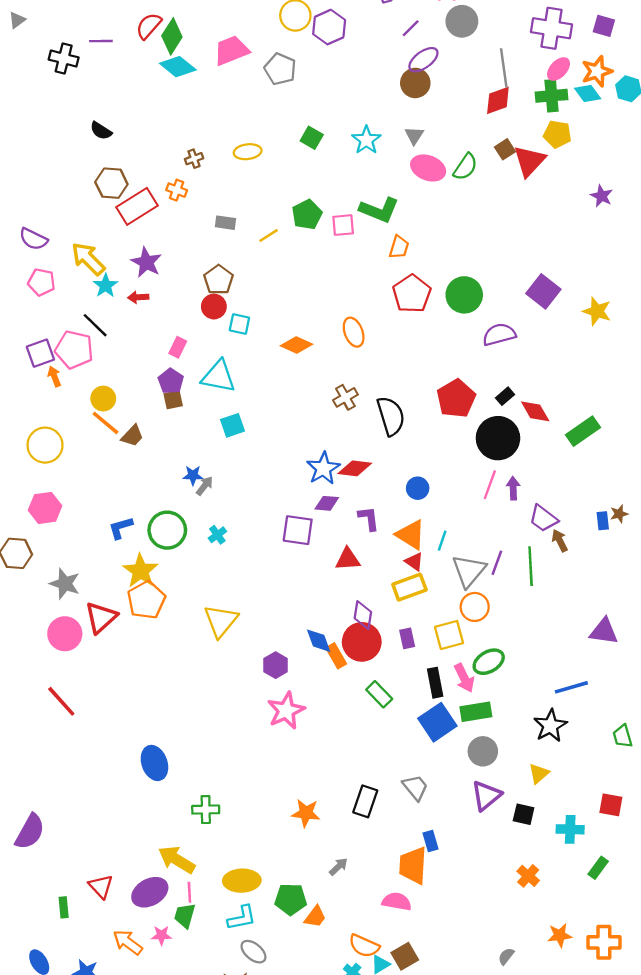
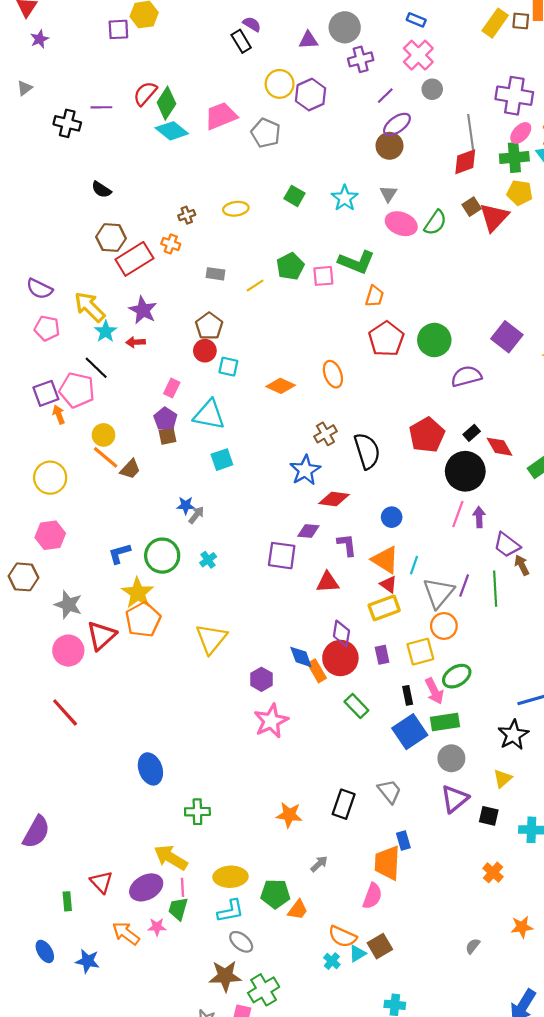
gray circle: (462, 21) -> (432, 89), size x0.7
blue star: (323, 468) -> (305, 470), moved
black rectangle: (435, 683) -> (408, 695), size x0.7
pink semicircle: (397, 902) -> (372, 896), turned 100

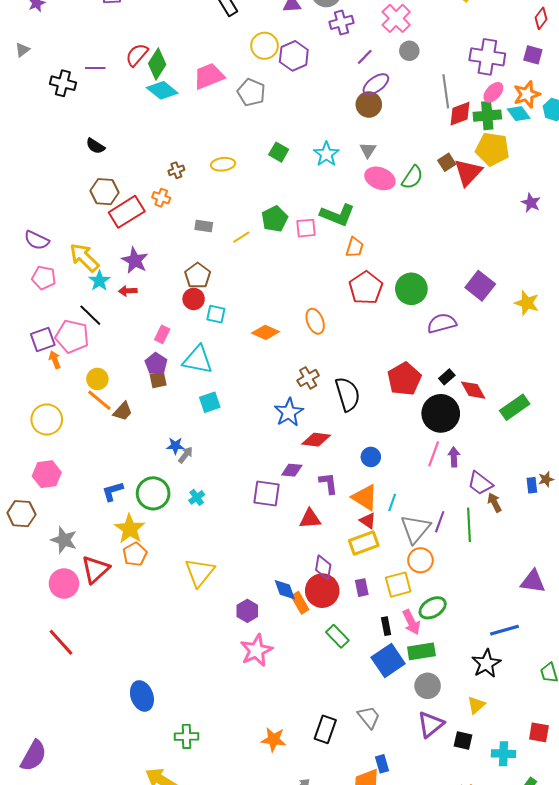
red diamond: (465, 162) -> (460, 114), moved
yellow pentagon: (520, 193) -> (492, 149), size x1.4
orange pentagon: (143, 620) -> (135, 554), size x0.7

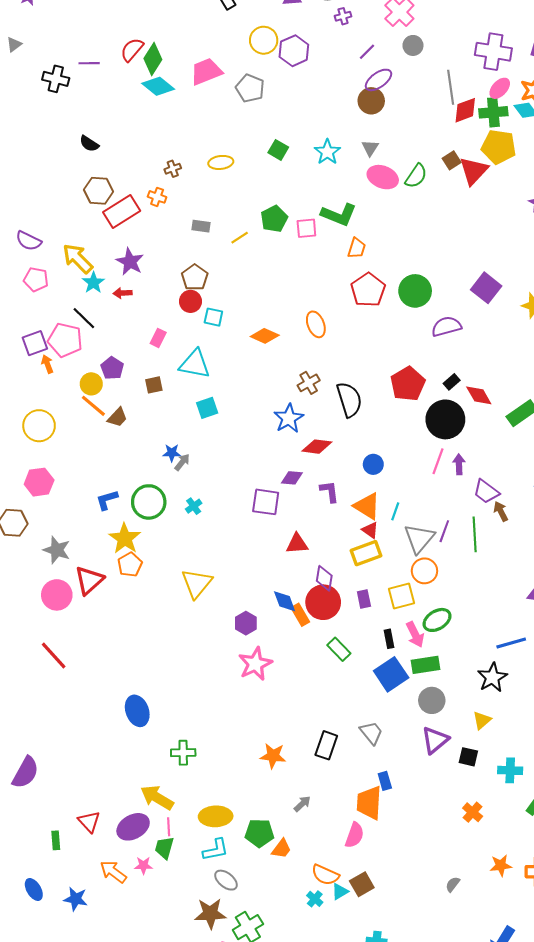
purple cross: (341, 22) -> (343, 16), size x0.7
purple pentagon: (156, 364) -> (112, 368), moved
red triangle: (310, 519) -> (297, 544), moved

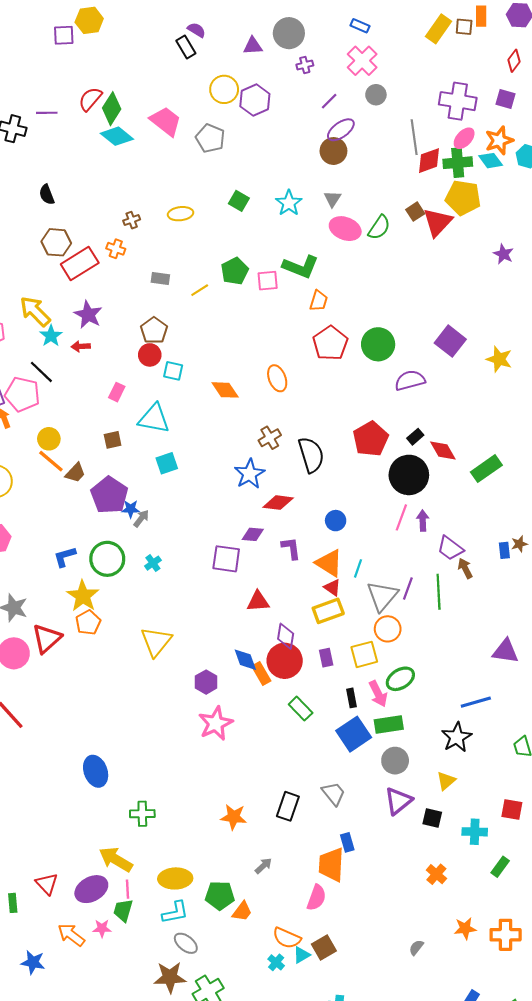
pink trapezoid: (206, 72) -> (166, 121), turned 60
black semicircle: (89, 144) -> (47, 195), turned 36
orange diamond: (265, 336) -> (225, 390), turned 32
purple pentagon: (112, 368) -> (109, 495), moved, size x1.6

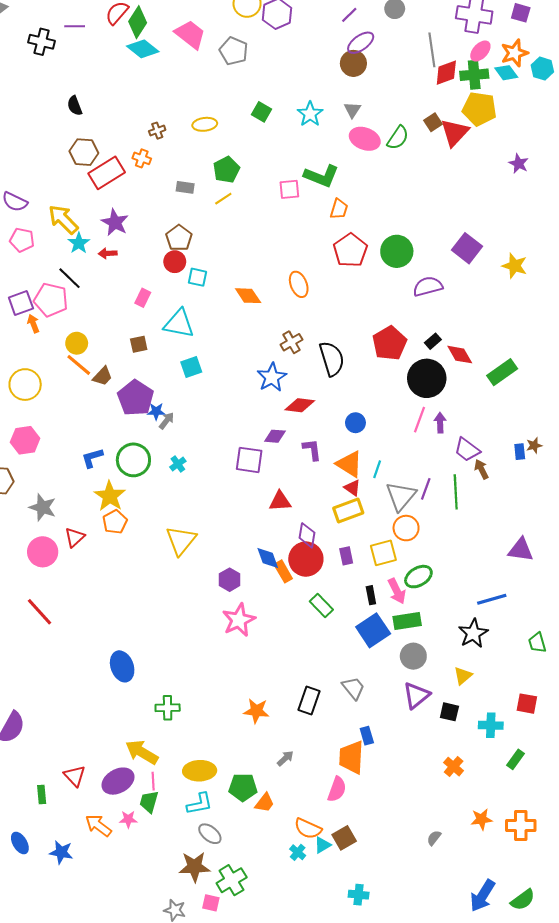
green pentagon: (235, 271) -> (226, 170), moved
red triangle: (47, 638) -> (75, 537), size x0.7

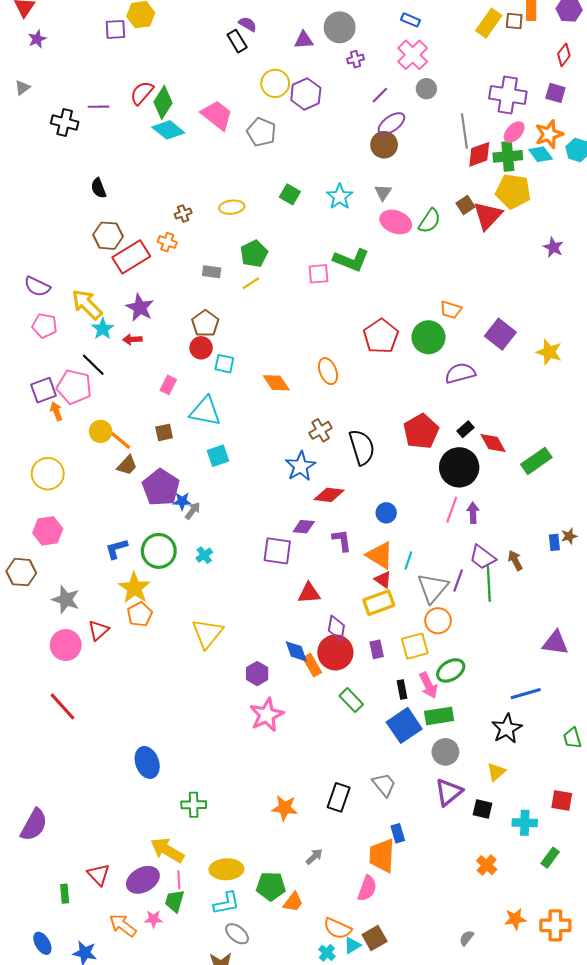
orange trapezoid: (339, 209) -> (451, 310), moved, turned 90
orange line: (79, 365) -> (119, 439), moved
purple trapezoid: (467, 450) -> (482, 557), moved

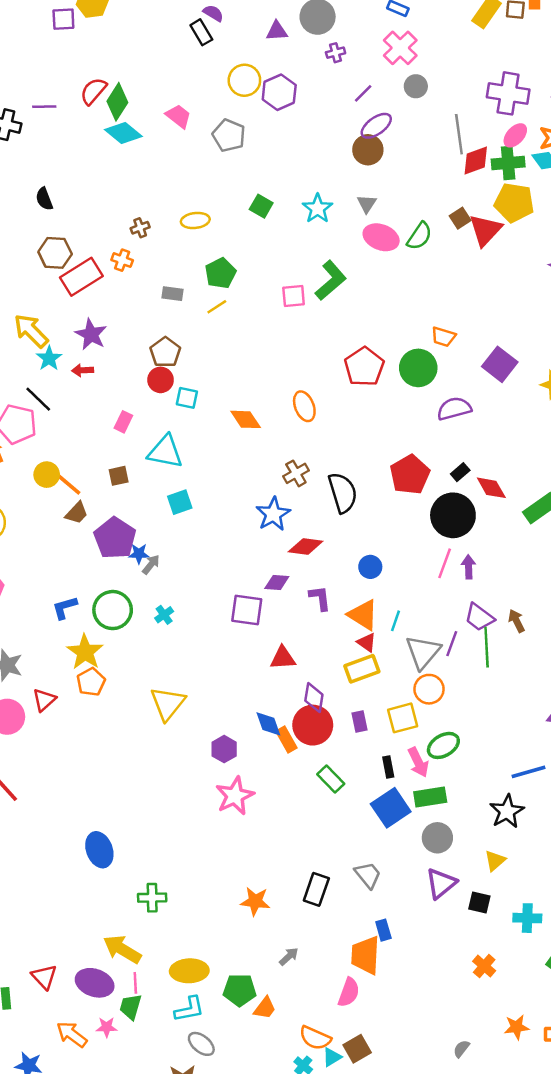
pink trapezoid: (217, 115) -> (178, 116), size x0.7
green L-shape: (351, 260) -> (331, 280), turned -63
purple ellipse: (143, 880) -> (95, 983), turned 48

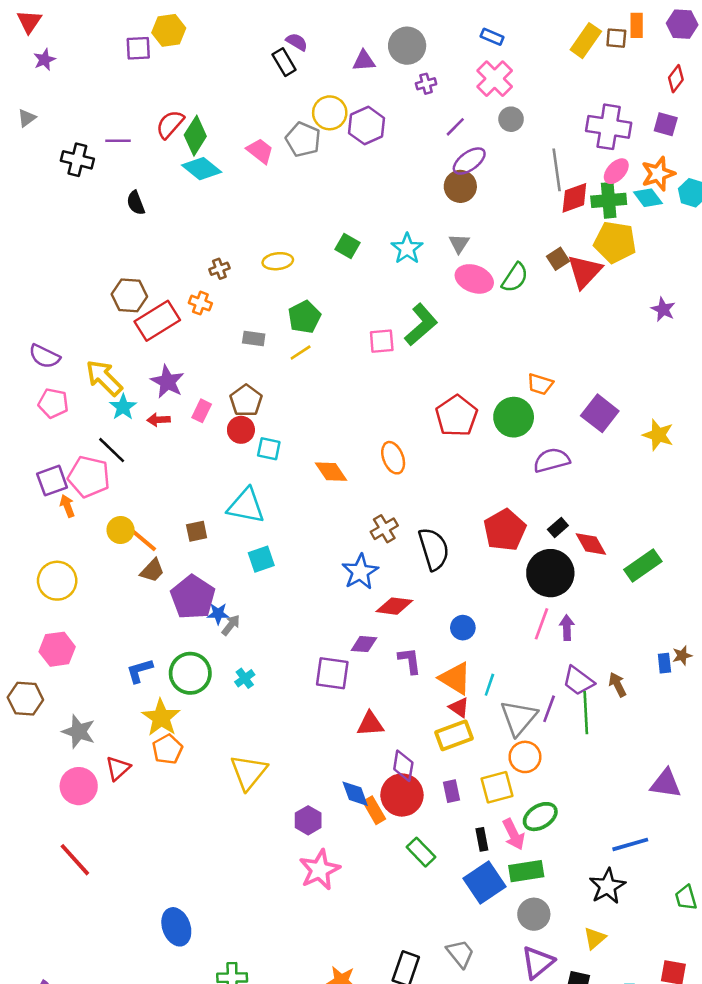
gray pentagon: (229, 135) -> (303, 139), moved
black semicircle: (44, 199) -> (136, 203), moved
pink rectangle: (123, 422) -> (202, 411), moved

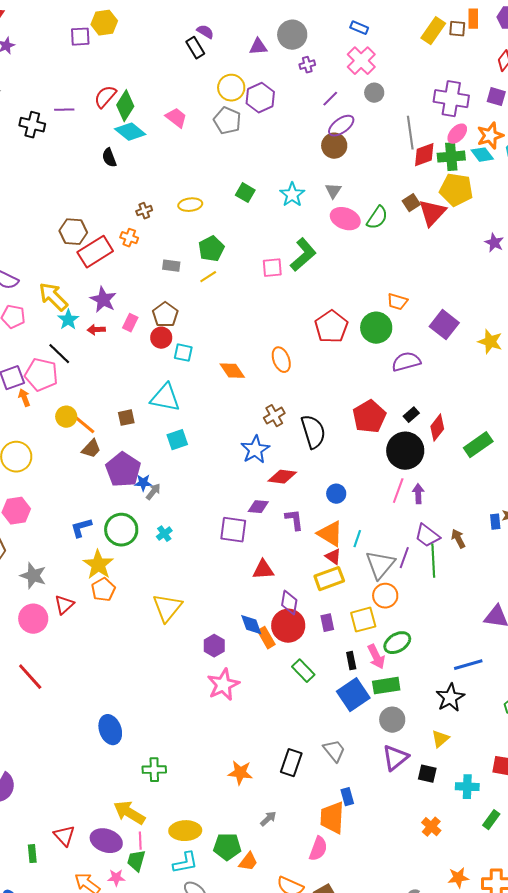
gray pentagon: (303, 139) -> (227, 121), moved
black semicircle: (136, 203) -> (109, 158), moved
red diamond: (591, 544) -> (437, 428), turned 68

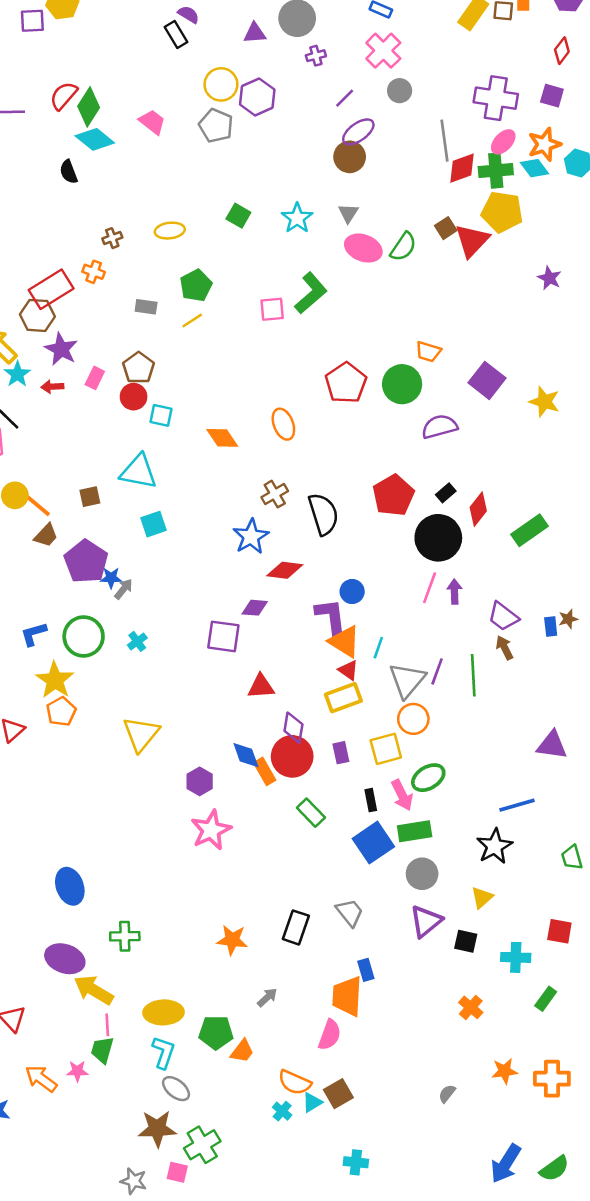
brown hexagon: (73, 232) -> (37, 315), moved
purple L-shape: (294, 520) -> (331, 616), moved, size x1.4
purple trapezoid: (427, 536) -> (503, 616), moved
purple ellipse: (106, 841) -> (65, 959), moved
cyan L-shape: (185, 863) -> (164, 1052), turned -60

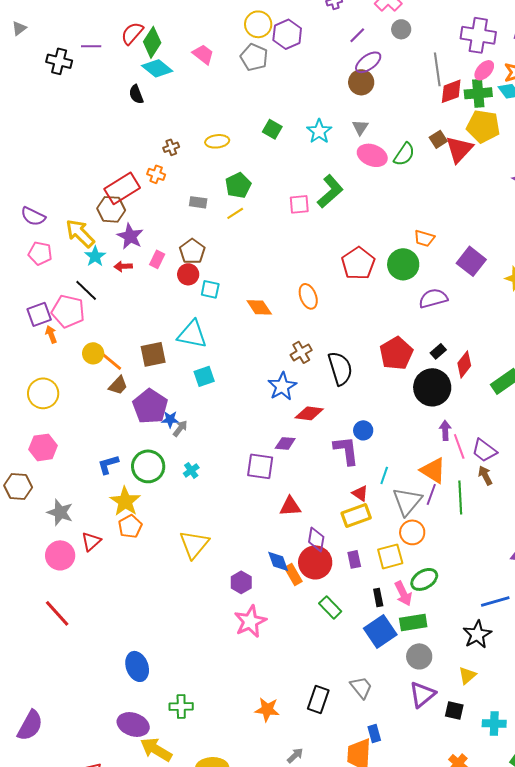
brown square: (90, 497) -> (153, 354), size x1.5
pink line: (430, 588) -> (459, 446), moved, turned -40
orange triangle: (345, 641) -> (433, 470), moved

